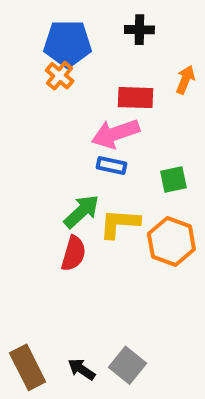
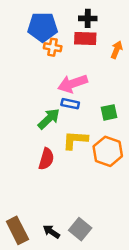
orange cross: (60, 76) -> (53, 47), moved, turned -30
red rectangle: (135, 98) -> (85, 38), moved
green arrow: (82, 211) -> (49, 119), moved

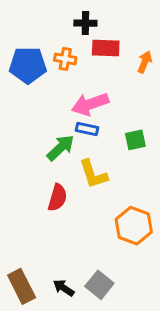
black cross: (88, 18) -> (85, 23), moved
blue pentagon: (43, 27) -> (28, 65), moved
yellow L-shape: (75, 140) -> (93, 174), turned -112
orange hexagon: (108, 151) -> (134, 226), moved

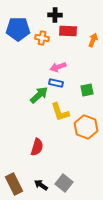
blue pentagon: (28, 65) -> (18, 29), moved
pink arrow: (90, 104) -> (58, 67), size x0.7
red semicircle: (57, 198) -> (37, 147), moved
orange hexagon: (134, 226) -> (86, 127), moved

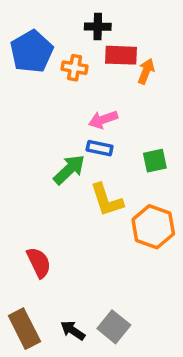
blue pentagon: (18, 29) -> (32, 52), turned -30
orange arrow: (93, 40) -> (146, 71), moved
red semicircle: (37, 147) -> (39, 263), moved, turned -42

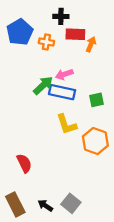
blue rectangle: (100, 148) -> (62, 92), size x1.6
green arrow: (69, 170) -> (43, 85), moved

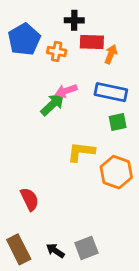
pink arrow: (64, 74) -> (66, 91), moved
blue rectangle: (62, 92) -> (111, 92), moved
yellow L-shape: (66, 124) -> (81, 152), turned 115
gray square: (71, 203) -> (86, 248), turned 30

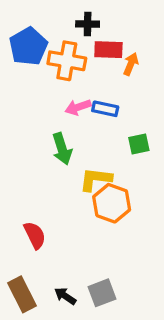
orange cross: (57, 51) -> (67, 61), size x1.6
blue rectangle: (111, 92) -> (105, 109), moved, size x0.7
green arrow: (53, 104) -> (62, 149), moved, turned 115
orange hexagon: (116, 172) -> (112, 203), moved

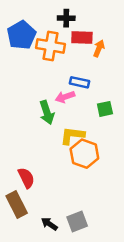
pink arrow: (78, 107) -> (65, 97), moved
brown rectangle: (22, 294) -> (17, 205), moved

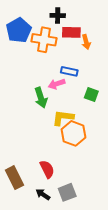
orange arrow: (99, 48) -> (86, 42), turned 144
green square: (105, 109) -> (91, 94), turned 32
red semicircle: (26, 178) -> (47, 169), moved

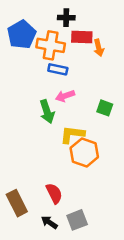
blue rectangle: (69, 71) -> (58, 69), moved

